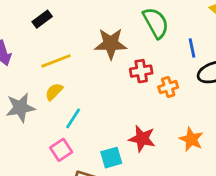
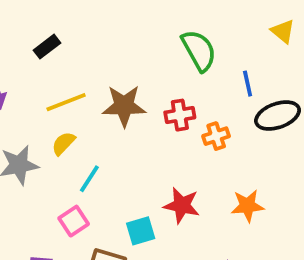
brown star: (111, 44) -> (124, 106), moved
orange star: (191, 139) -> (247, 206), turned -30

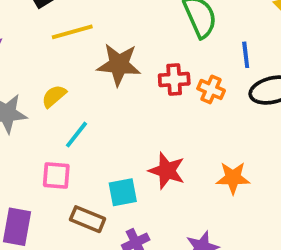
yellow line: (66, 102) -> (72, 32), moved
orange cross: (216, 136) -> (211, 89), moved, turned 36
pink square: (74, 221) -> (56, 175), turned 32

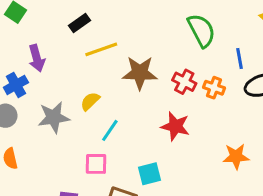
red cross: (174, 80) -> (184, 82), turned 35
red star: (167, 171) -> (175, 126), moved

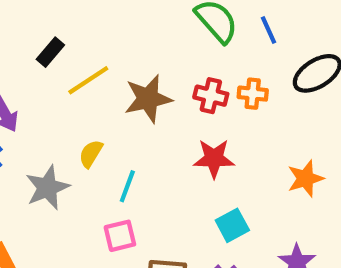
blue line: (240, 58) -> (269, 30), moved
cyan square: (150, 174) -> (232, 225), moved

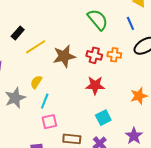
blue line: (269, 30) -> (130, 23), moved
cyan line: (127, 186) -> (45, 101), moved

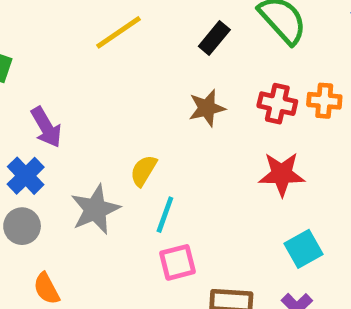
black rectangle: (18, 33) -> (214, 38), moved
yellow line: (36, 47) -> (118, 32), moved
brown star: (64, 56) -> (207, 108), size x0.7

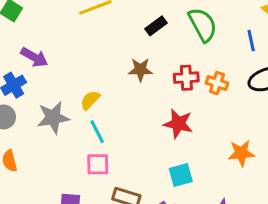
red cross: (277, 104) -> (186, 78), turned -30
purple arrow: (46, 127) -> (34, 57), turned -44
cyan line: (165, 215) -> (97, 132), turned -60

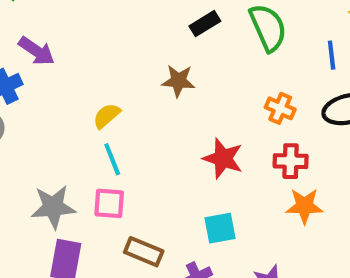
red cross: (186, 78) -> (291, 161), moved
gray star: (53, 118) -> (53, 207), moved

